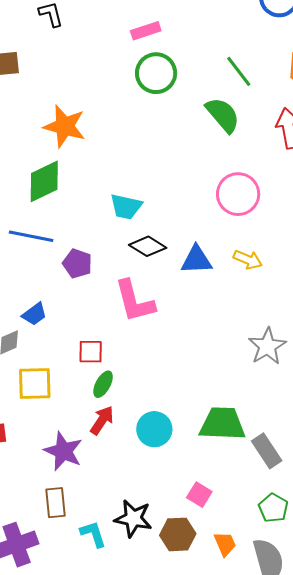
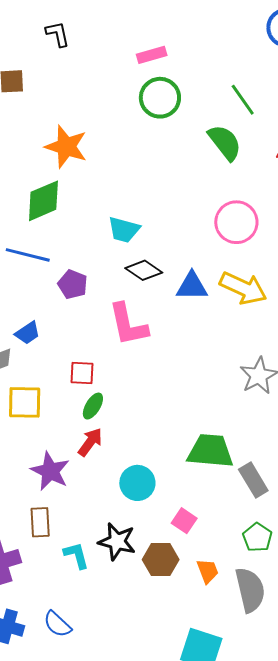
yellow arrow: (248, 260) -> (243, 288), size x1.6
cyan circle: (154, 429) -> (137, 483), moved

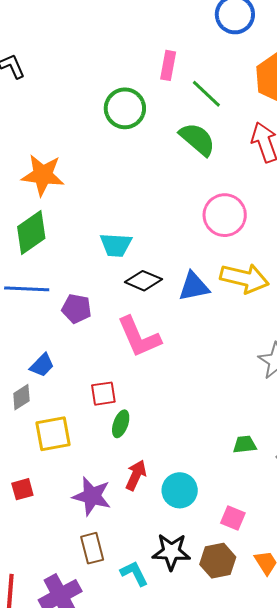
pink rectangle: (152, 55) -> (168, 65), moved, turned -52
red arrow: (90, 442) -> (136, 475), moved
green trapezoid: (210, 451) -> (245, 444), size x0.5

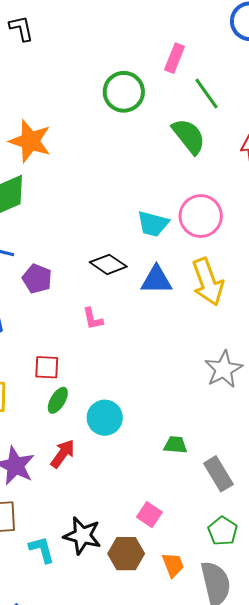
cyan trapezoid: (116, 245) -> (153, 224), moved
yellow arrow: (244, 278) -> (208, 282), turned 45
pink L-shape: (139, 337) -> (93, 319), size x0.5
cyan circle: (180, 490) -> (105, 418), moved

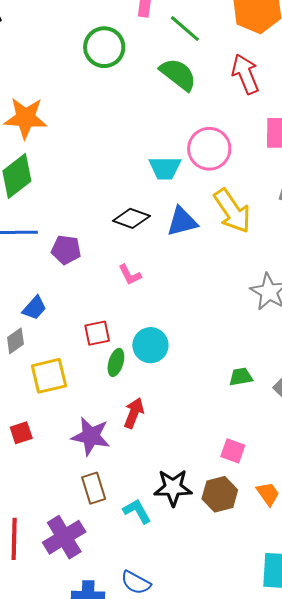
cyan circle: (105, 418) -> (150, 345), moved

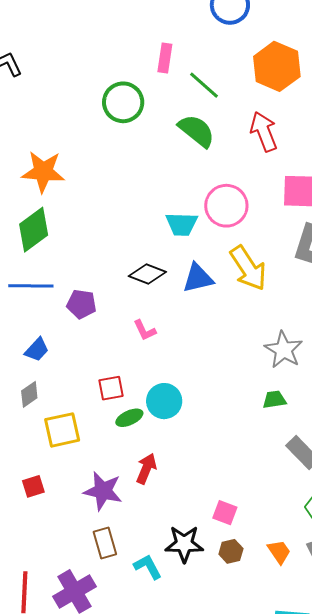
blue trapezoid: (34, 308) -> (37, 350), moved
green ellipse: (116, 362) -> (129, 418), turned 48
green trapezoid: (241, 377) -> (274, 400), moved
pink square: (233, 451) -> (225, 513), moved
brown hexagon: (220, 494) -> (231, 551), size x0.7

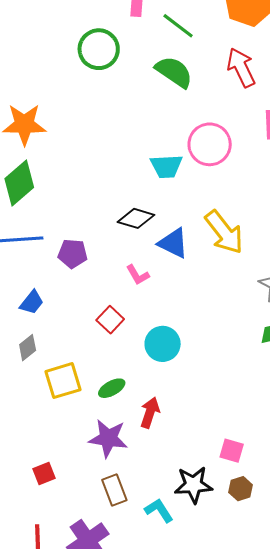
yellow arrow: (248, 268) -> (224, 232), moved
blue triangle: (198, 278) -> (173, 243), moved, turned 44
red square: (111, 388) -> (110, 320), moved, turned -32
green ellipse: (129, 418) -> (112, 388), moved
red square: (33, 486) -> (44, 474), moved

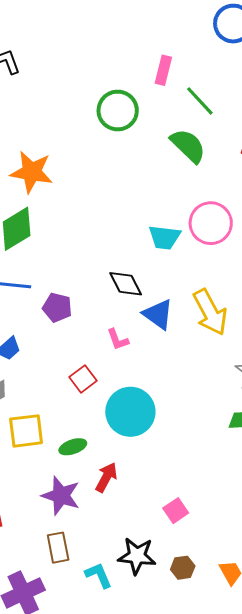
black diamond: (136, 218) -> (126, 284), turned 36
cyan circle: (163, 344) -> (130, 412), size x1.4
pink square: (232, 451) -> (176, 511), moved, turned 30

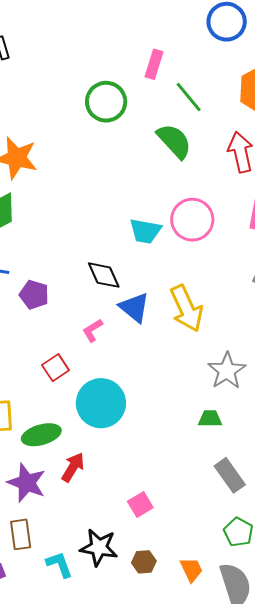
pink L-shape: (118, 340) -> (92, 330), turned 75
green ellipse: (73, 447) -> (41, 435), size x1.4

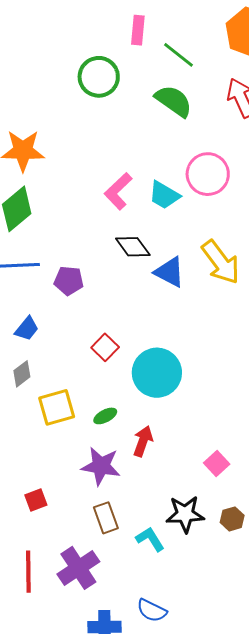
cyan trapezoid: (145, 231) -> (164, 195), turned 32
pink L-shape: (92, 330) -> (118, 191), moved, size x1.5
green ellipse: (41, 435) -> (105, 416), size x0.6

